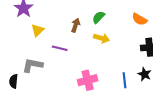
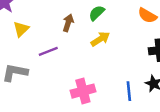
yellow arrow: (102, 38) -> (100, 39), turned -49
purple line: (60, 48) -> (48, 51), turned -35

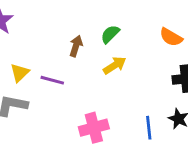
yellow triangle: (21, 29) -> (20, 73), moved
purple line: (48, 51) -> (52, 80), turned 36

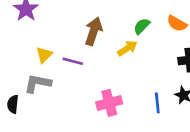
green semicircle: (110, 34) -> (142, 26), moved
brown arrow: (76, 46) -> (94, 31), size x1.5

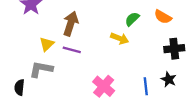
brown arrow: (94, 31) -> (71, 24), moved
yellow arrow: (127, 48) -> (120, 38), turned 54
pink cross: (109, 103) -> (104, 86), turned -35

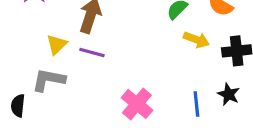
yellow arrow: (120, 38) -> (196, 40), moved

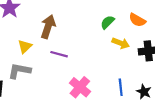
purple line: (92, 53) -> (59, 54), moved
black star: (229, 94) -> (144, 92), moved

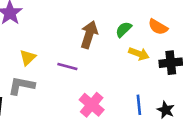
brown arrow: (48, 27) -> (89, 35), moved

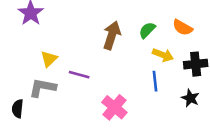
purple line: (67, 66) -> (79, 75), moved
blue line: (139, 105) -> (155, 81), moved
black star: (166, 110) -> (190, 98), moved

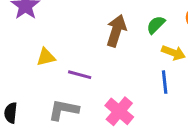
yellow triangle: (49, 59) -> (46, 57), turned 30
gray L-shape: (42, 88) -> (63, 110), moved

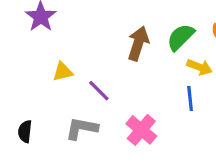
green semicircle: (156, 25) -> (181, 37), size x1.4
purple line: (80, 75) -> (99, 91), turned 30

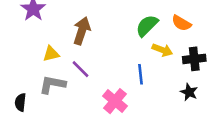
brown arrow: (138, 43) -> (82, 31), moved
blue line: (190, 98) -> (141, 74), moved
gray L-shape: (82, 128) -> (52, 84), moved

